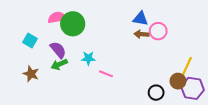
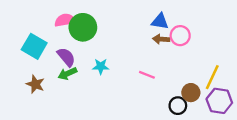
cyan square: (30, 40) -> (34, 46), size x1.5
pink line: (106, 74) -> (147, 75), moved
brown circle: (178, 81) -> (191, 93), moved

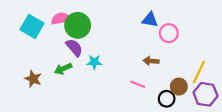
brown arrow: (161, 39) -> (151, 61), moved
cyan square: (34, 46) -> (32, 26), moved
purple semicircle: (66, 57) -> (74, 48), moved
pink line: (147, 75) -> (138, 84), moved

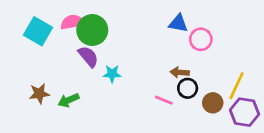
green arrow: (63, 69) -> (68, 100), moved
brown star: (33, 79) -> (39, 94), turned -30
black circle: (167, 99) -> (188, 88), moved

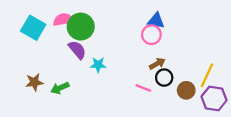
pink circle: (201, 39) -> (151, 35), moved
brown arrow: (180, 72) -> (157, 64), turned 147

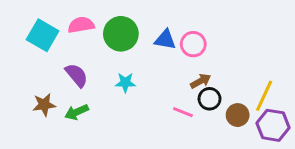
blue triangle: (156, 21) -> (165, 40), moved
green circle: (81, 27) -> (121, 34), moved
purple semicircle: (77, 50) -> (77, 75), moved

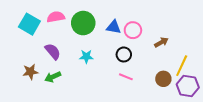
brown arrow: (201, 81) -> (161, 42), moved
black circle: (210, 99) -> (124, 54), moved

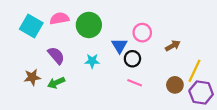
blue triangle: (114, 27) -> (119, 46), moved, turned 49

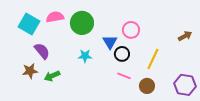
brown arrow: (173, 46) -> (185, 36), moved
purple semicircle: (56, 55) -> (42, 51), moved
yellow line: (195, 71) -> (153, 59), moved
brown circle: (175, 85) -> (147, 86), moved

